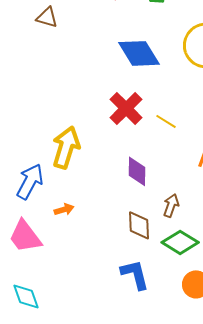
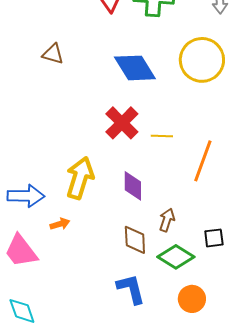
brown triangle: (47, 17) -> (53, 54), moved
yellow line: (166, 121) -> (162, 136), turned -30
yellow arrow: (66, 147) -> (80, 178), moved
blue arrow: (30, 181) -> (26, 196), turned 63

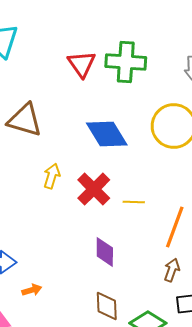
brown triangle: (53, 54) -> (25, 120), size x1.6
yellow arrow: (80, 178) -> (52, 176), moved, size x0.6
brown arrow: (167, 220) -> (172, 270), moved

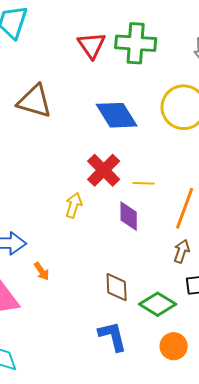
yellow arrow: (52, 176) -> (74, 205), moved
purple diamond: (105, 252) -> (129, 216), moved
orange arrow: (32, 290) -> (42, 271), turned 72

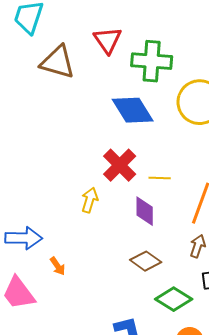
green cross: (136, 43) -> (152, 61), moved
brown triangle: (35, 101) -> (58, 62), moved
brown diamond: (117, 287) -> (146, 261), moved, turned -52

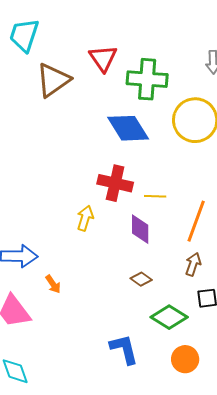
brown triangle: (58, 62) -> (53, 80), turned -51
red cross: (120, 165) -> (115, 183), turned -32
brown diamond: (146, 261) -> (141, 279), size x0.7

